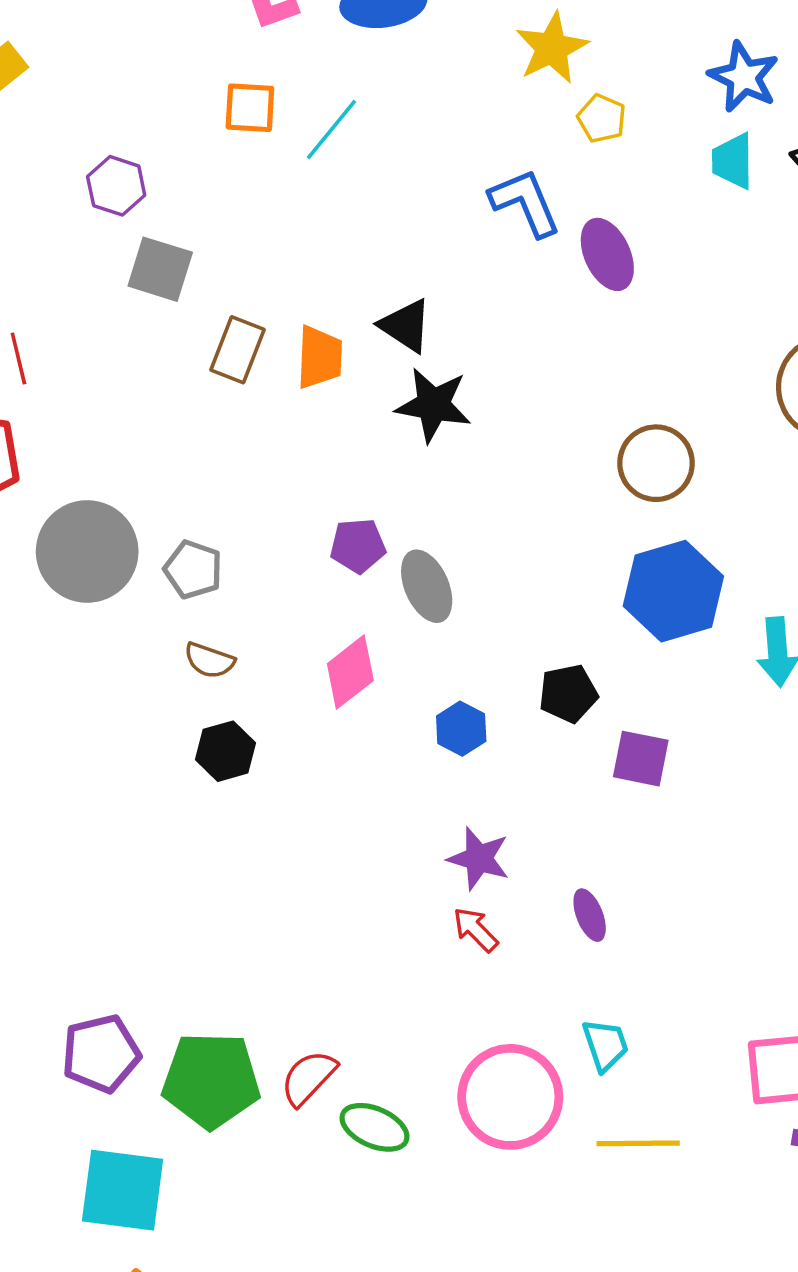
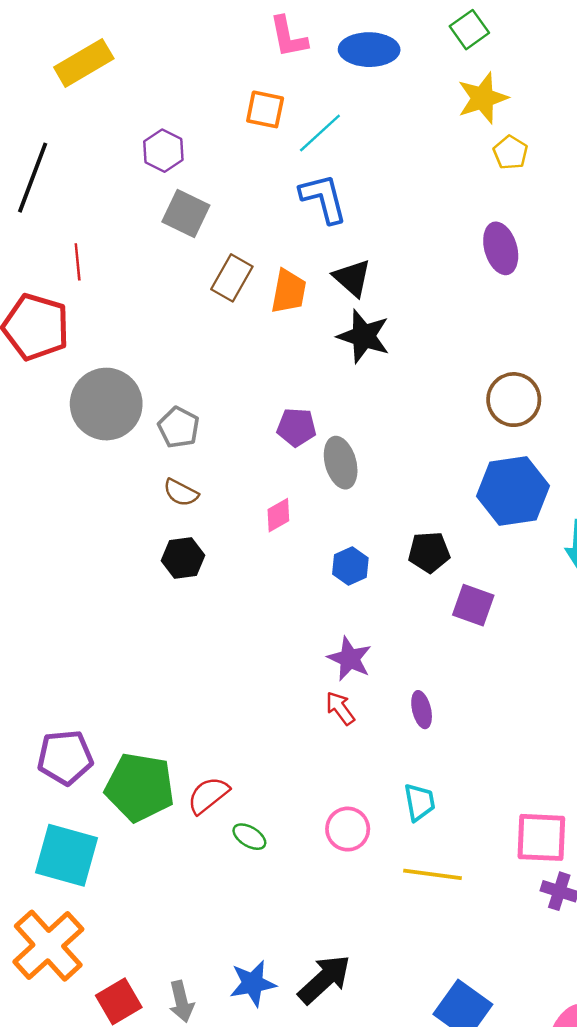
blue L-shape: (525, 203) -> (323, 198), moved
pink diamond: (350, 672) -> (278, 515), size x0.7
pink circle: (510, 1097) -> (348, 829), size x0.6
green ellipse: (375, 1127) -> (249, 837), size x0.7

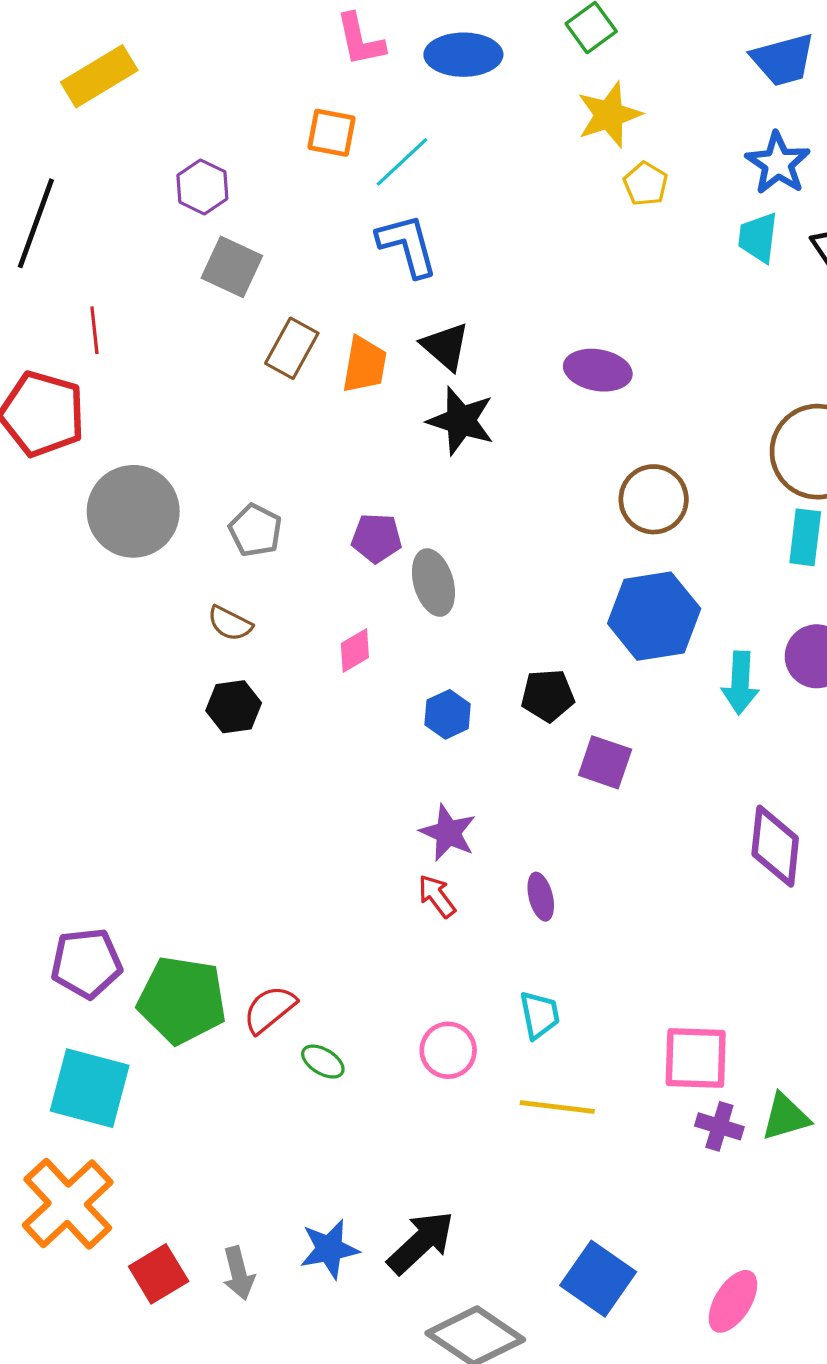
purple ellipse: (501, 248) -> (598, 370), moved, turned -63
gray pentagon: (179, 427) -> (255, 530), moved

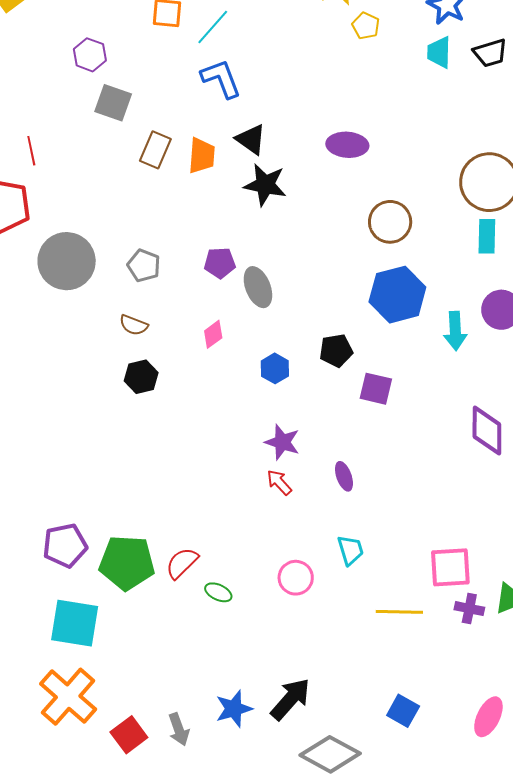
yellow line: (557, 1107) -> (399, 612), moved
blue square: (598, 1279) -> (403, 711), size x0.7

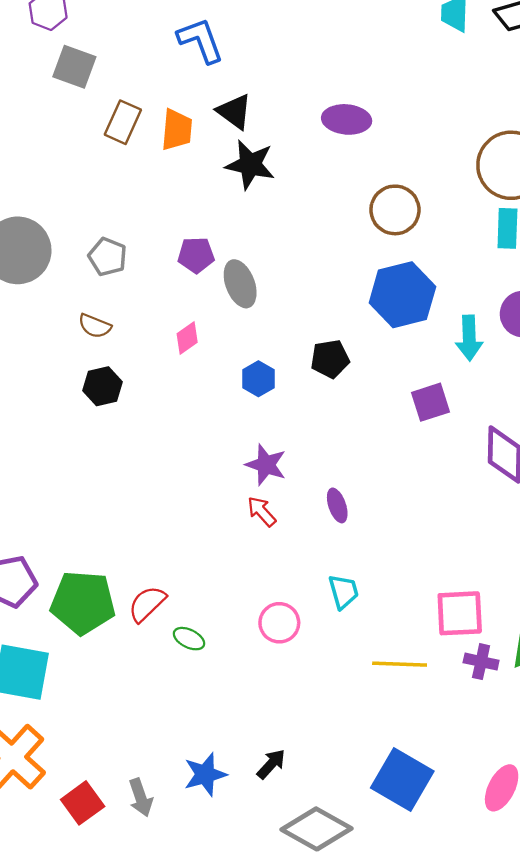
purple square: (376, 389) -> (430, 402), moved, turned -32
black arrow: (290, 699) -> (271, 764), size x0.6
blue square: (403, 711) -> (402, 780), size x1.6

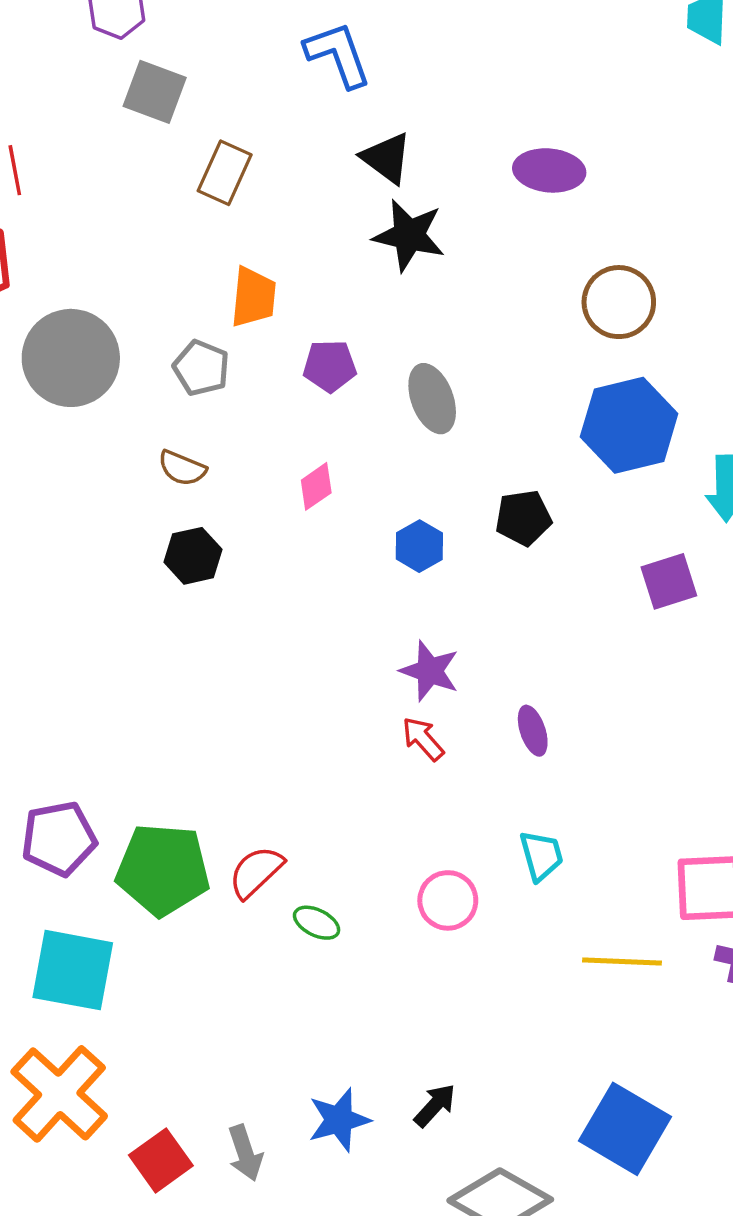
orange trapezoid: (177, 130) -> (253, 297), moved
gray ellipse: (240, 284) -> (432, 399), moved

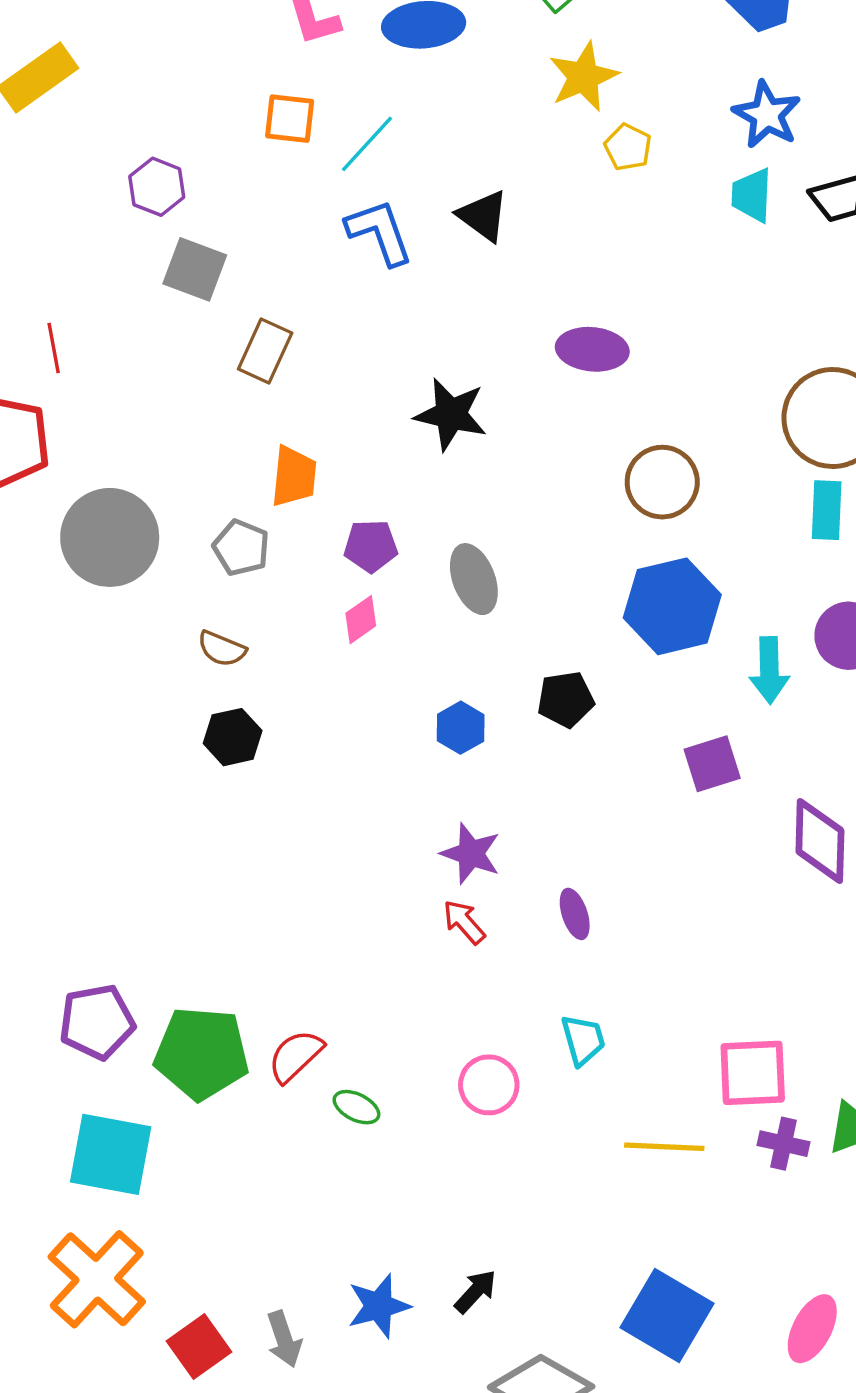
black triangle: (387, 158) -> (483, 216), moved
pink diamond: (316, 486) -> (361, 620), moved

